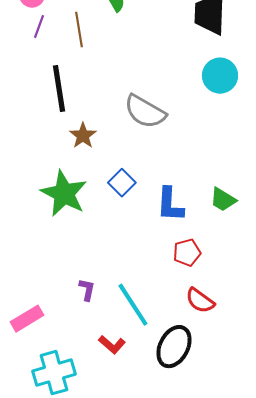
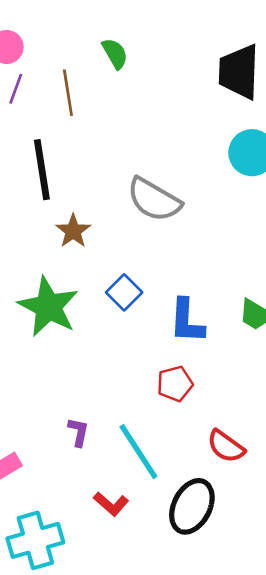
red pentagon: (187, 253) -> (175, 384), moved

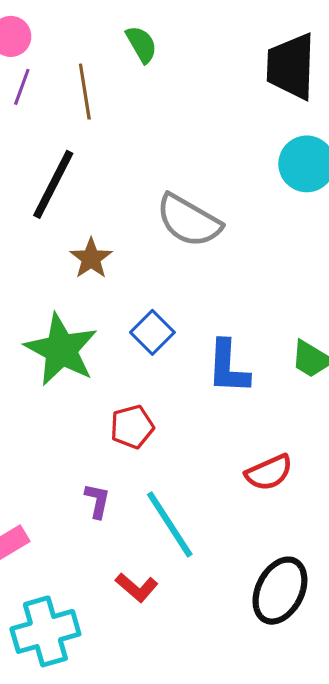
black line: (42, 170) -> (53, 184), turned 36
red pentagon: (175, 384) -> (132, 427), moved
red semicircle: (226, 446) -> (269, 472), moved, turned -60
black ellipse: (192, 506) -> (280, 591), moved

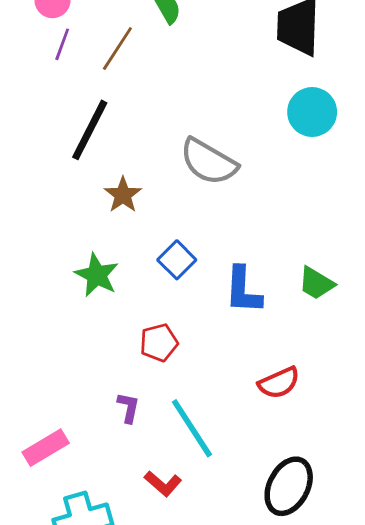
brown line: (85, 92) -> (117, 48), turned 42
green star: (61, 350) -> (97, 275), size x0.7

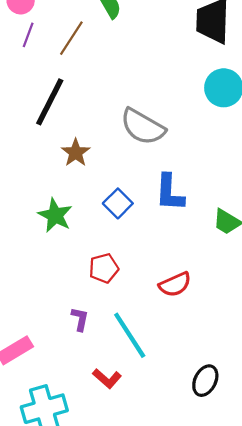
blue L-shape: (243, 290) -> (170, 193), moved
red semicircle: (279, 383) -> (175, 284), moved
black ellipse: (289, 486) -> (205, 381), size x0.7

